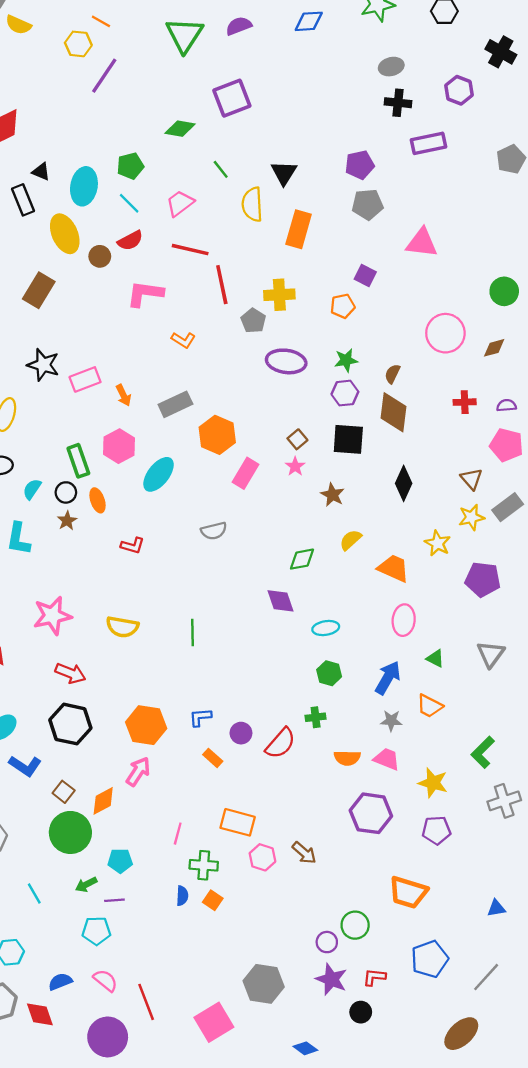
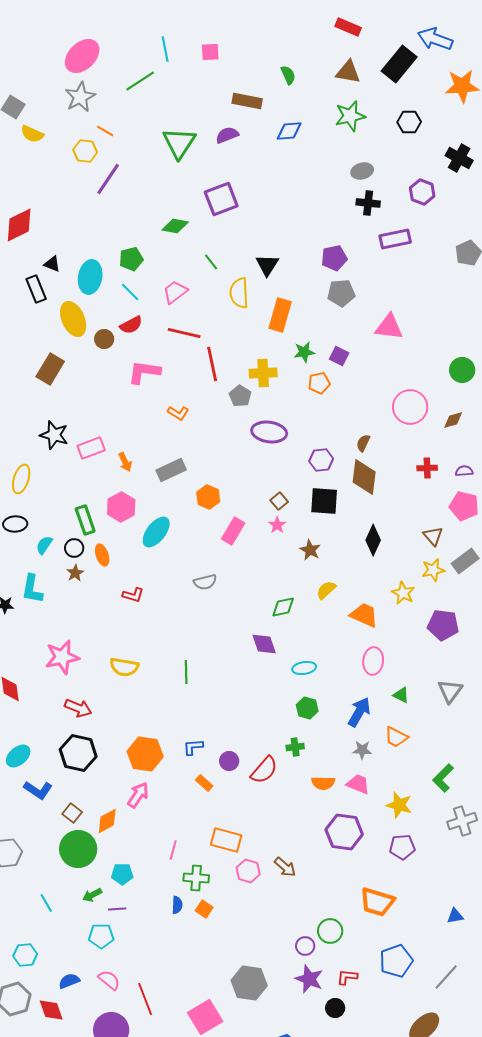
green star: (346, 360) -> (304, 352), moved
orange hexagon: (217, 435) -> (208, 497), size x0.7

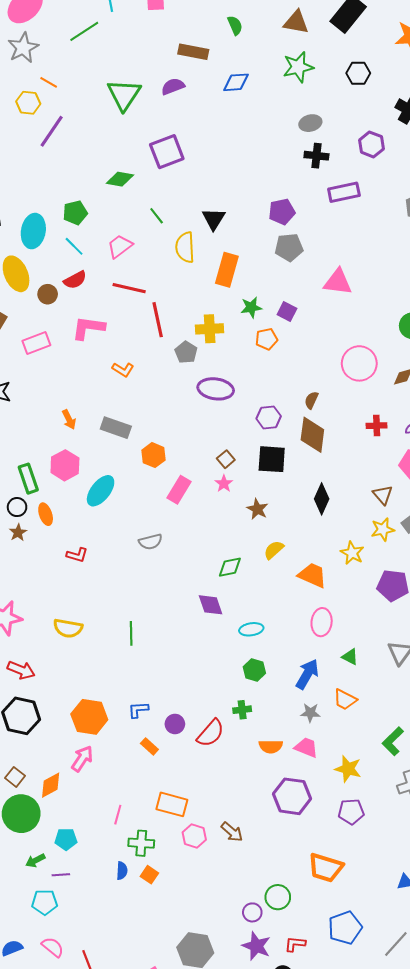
pink rectangle: (91, 448) -> (36, 343), moved
gray rectangle: (171, 470) -> (116, 428), turned 44

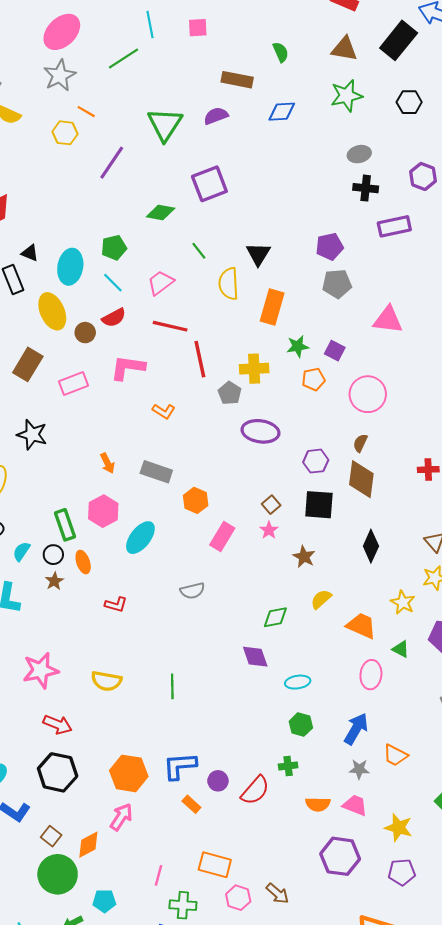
purple line: (52, 131) -> (112, 163), moved
pink circle: (359, 363) -> (368, 394), moved
green triangle: (350, 657) -> (401, 649), moved
blue L-shape: (138, 710) -> (180, 766), size x1.6

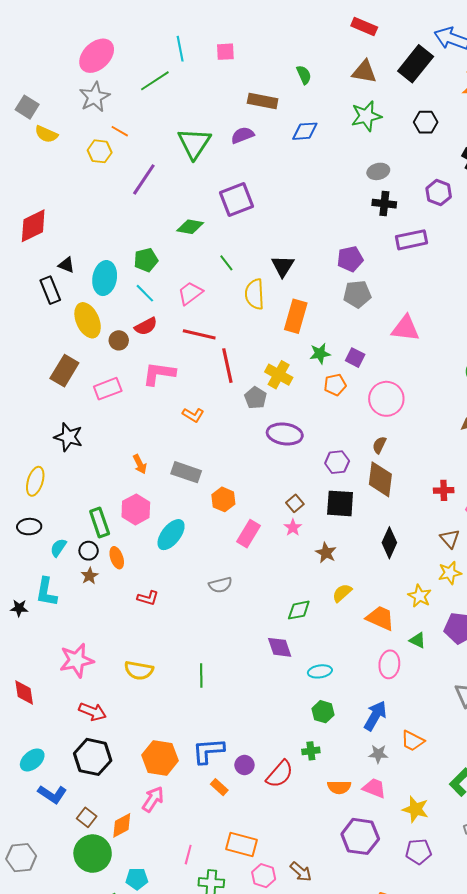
yellow cross: (254, 369) -> (279, 375), turned 32
red cross: (428, 470) -> (444, 490), moved

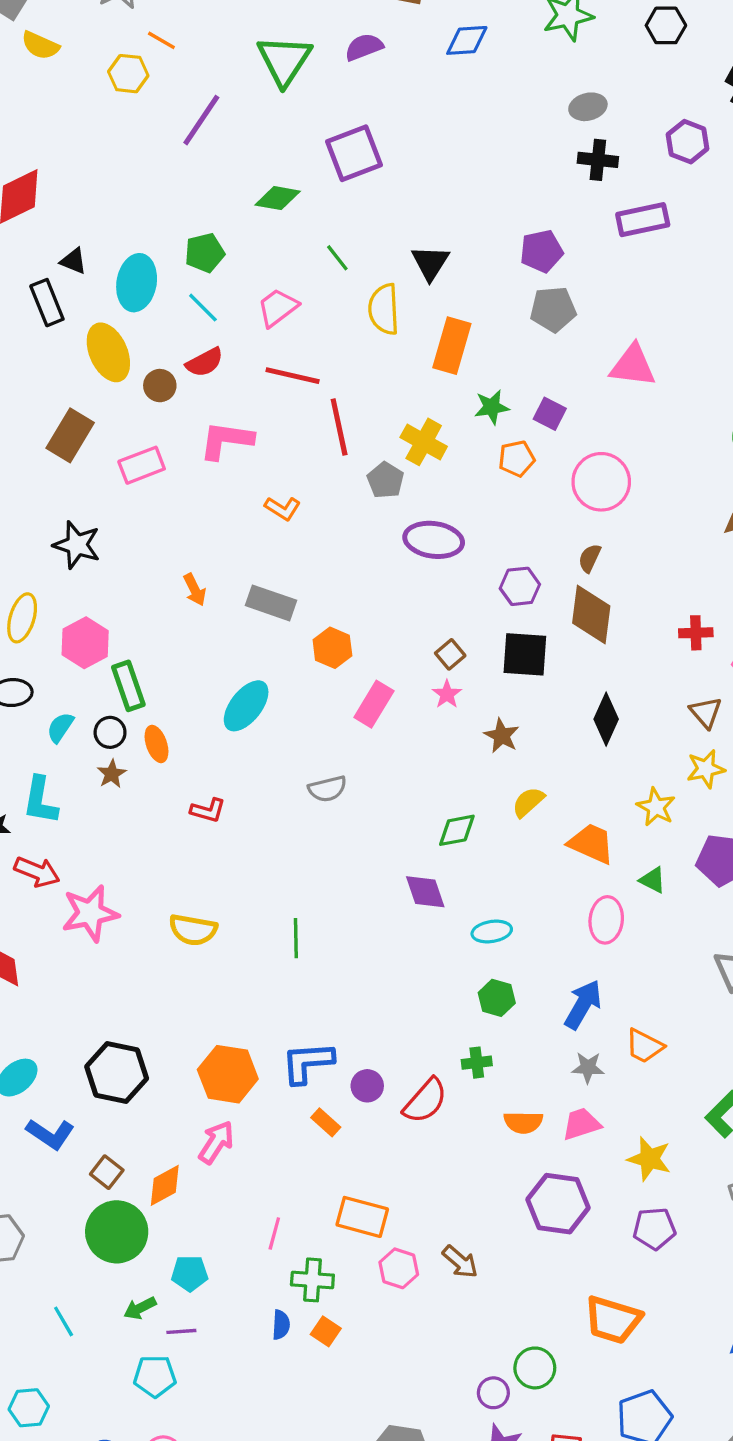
pink hexagon: (136, 509) -> (85, 643), moved
red arrow: (93, 712) -> (37, 872), moved
pink trapezoid: (374, 788) -> (581, 1124), turned -40

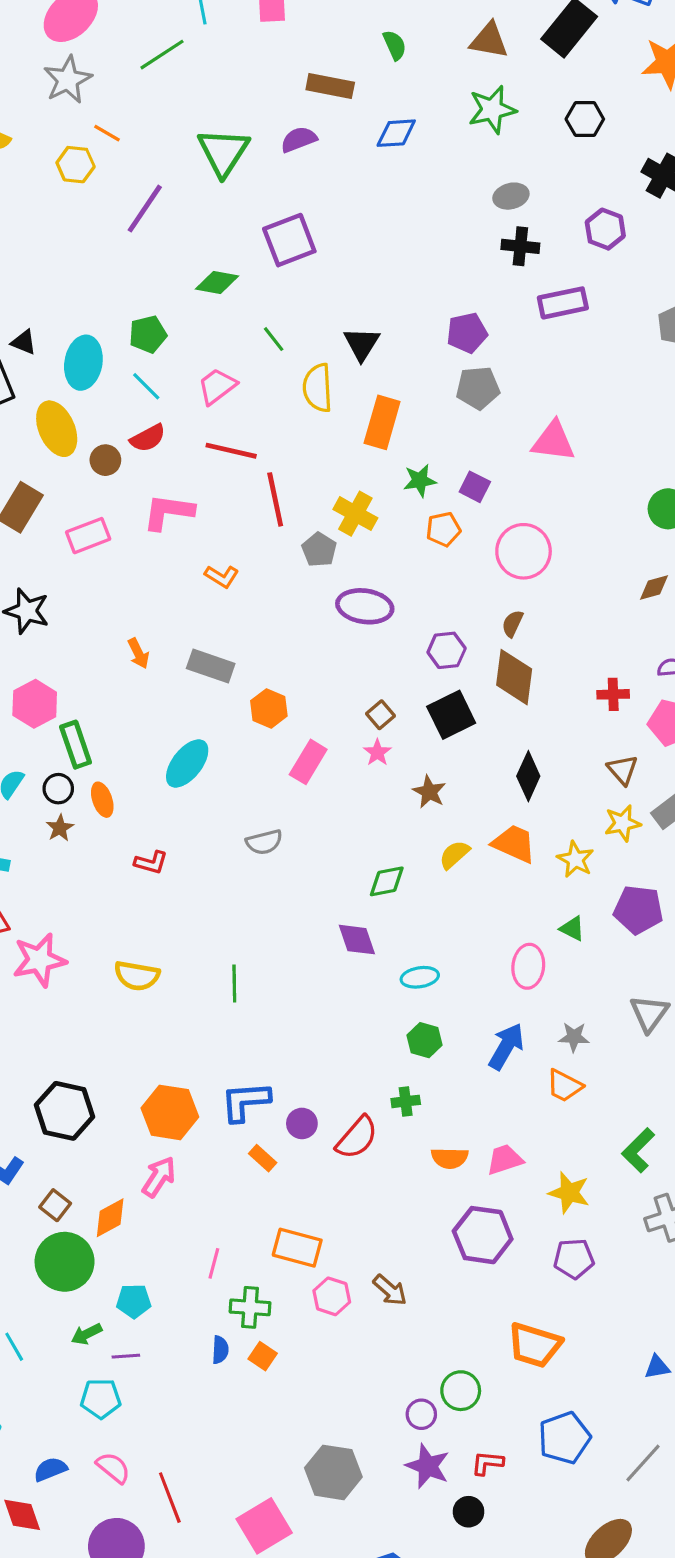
black square: (525, 654) -> (451, 715), turned -30
orange trapezoid: (591, 844) -> (514, 844), moved
gray star: (588, 1068) -> (574, 1037), moved

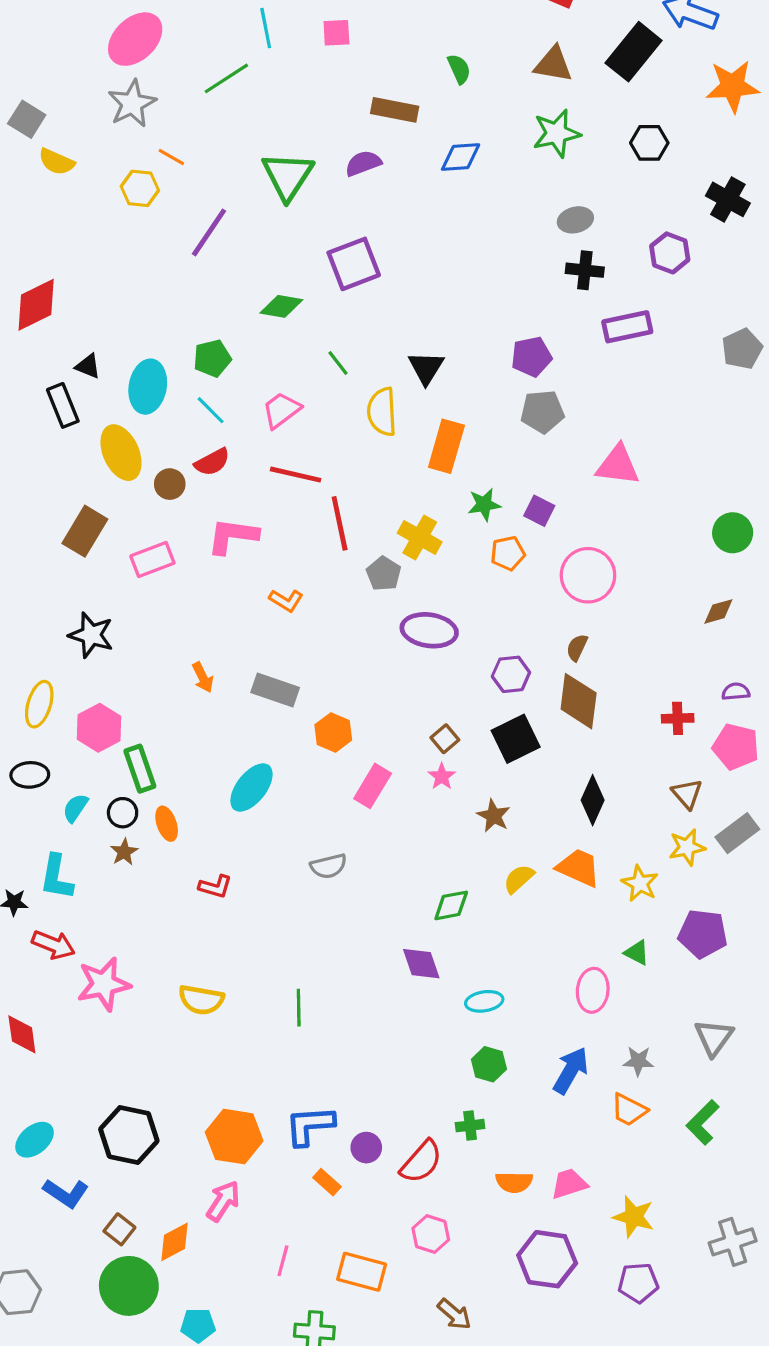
green L-shape: (638, 1150) -> (703, 1122), moved
pink line: (214, 1263) -> (283, 1261), moved
pink hexagon: (332, 1296) -> (431, 1234), moved

